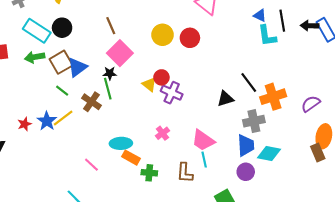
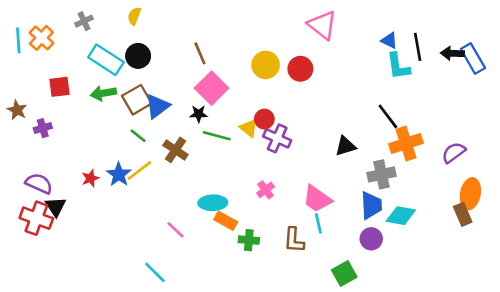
black line: (249, 82) -> (388, 116), moved
green line: (108, 89) -> (217, 136), moved, turned -60

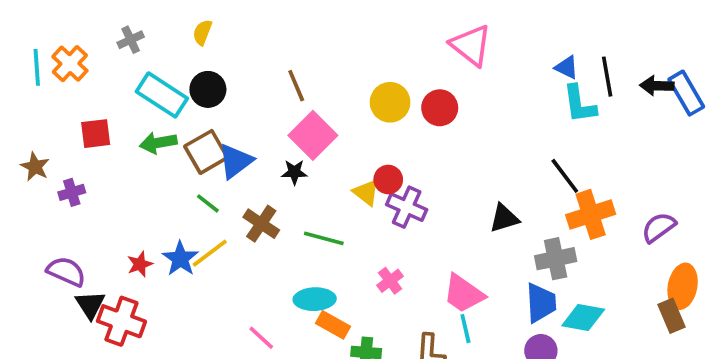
green line: (217, 136) -> (324, 238), moved
red cross: (36, 218) -> (121, 321), moved

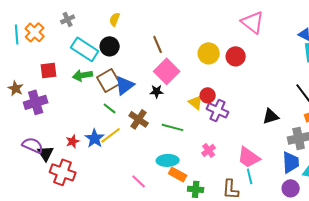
yellow semicircle: (202, 32) -> (115, 19), moved
purple cross: (72, 192) -> (36, 102), size x1.6
black triangle: (90, 305) -> (46, 153), moved

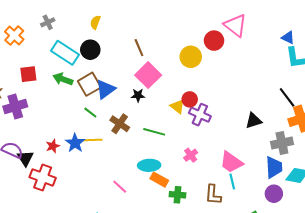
red circle: (236, 56) -> (214, 41), moved
green arrow: (83, 75) -> (63, 79), turned 30
yellow line: (111, 135) -> (91, 140), turned 35

